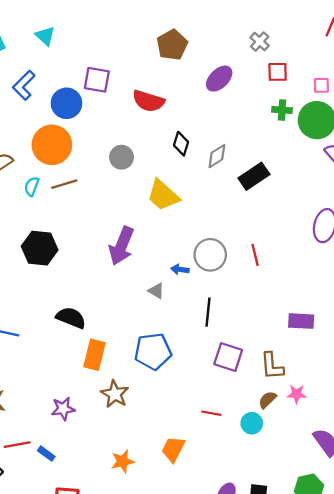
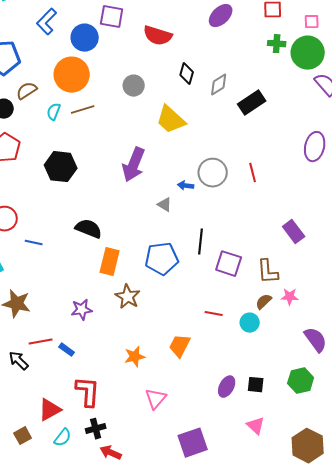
black line: (208, 312) -> (201, 242), moved
purple rectangle: (301, 321) -> (294, 232), turned 50

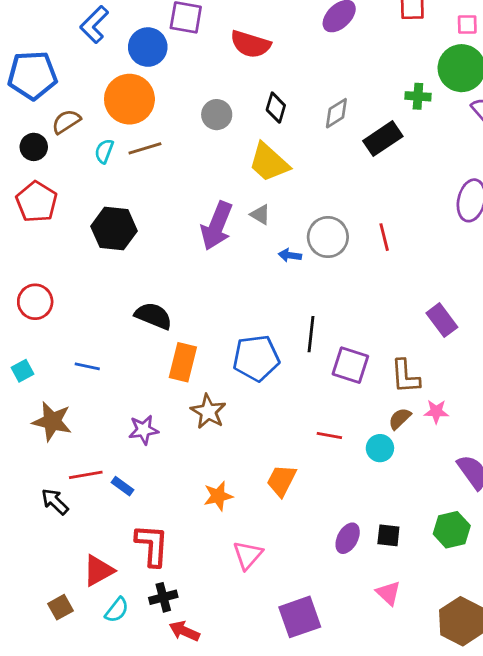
green cross: (277, 44) -> (418, 96), moved
black diamond: (187, 74) -> (276, 108), moved
gray triangle: (165, 205) -> (260, 215), moved
blue line: (34, 243) -> (87, 366), moved

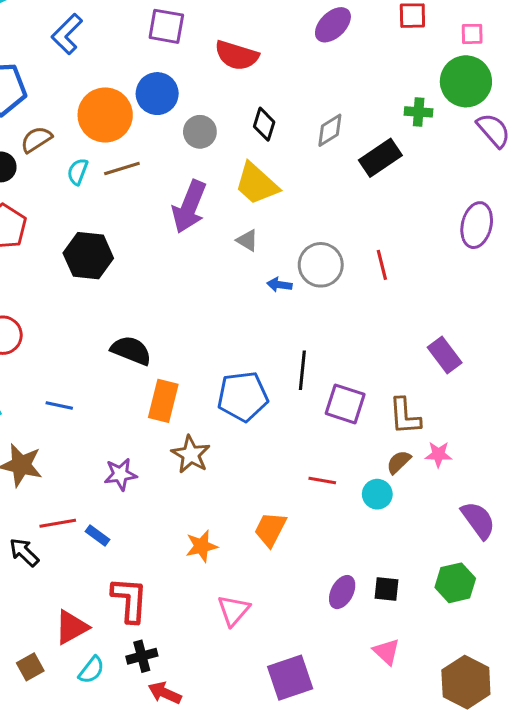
blue circle: (148, 47) -> (157, 94), moved
purple arrow: (217, 226) -> (189, 207), moved

